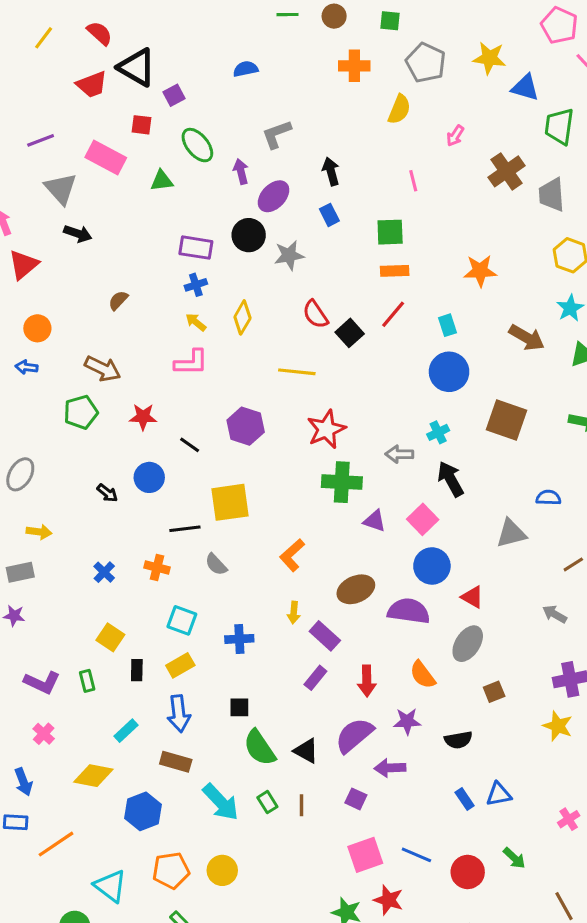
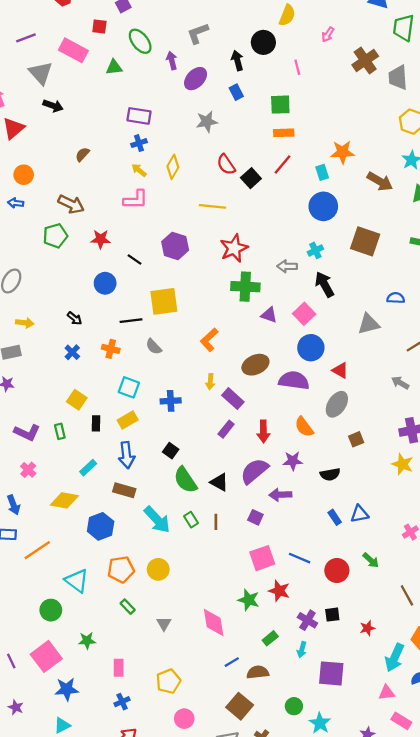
black circle: (249, 235) -> (263, 42), moved
orange star: (480, 271) -> (343, 152), moved
black arrow: (107, 493) -> (75, 318), moved
black square: (239, 707) -> (171, 451), turned 35

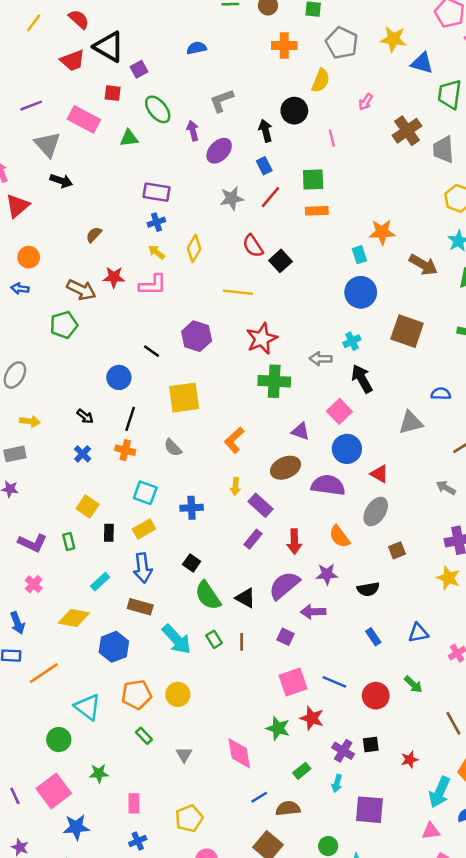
red line: (283, 165) -> (270, 197), moved
red star: (101, 239) -> (114, 277), moved
purple triangle: (269, 315) -> (301, 431), moved
black line: (131, 321) -> (130, 419), moved, turned -65
blue triangle: (359, 514) -> (418, 633), moved

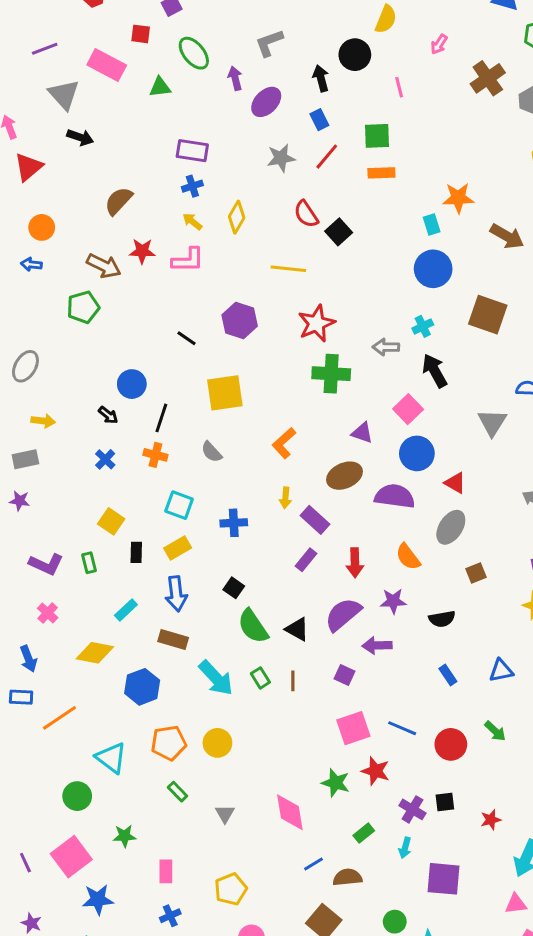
brown semicircle: (94, 235) -> (119, 201), size x1.5
blue circle: (119, 377) -> (132, 384), moved
gray triangle: (411, 423) -> (492, 422), turned -44

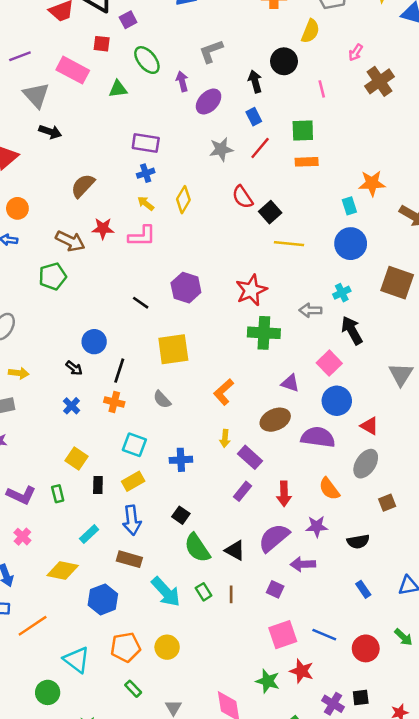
brown cross: (488, 78) -> (380, 81), moved
yellow line: (288, 269) -> (289, 244), moved

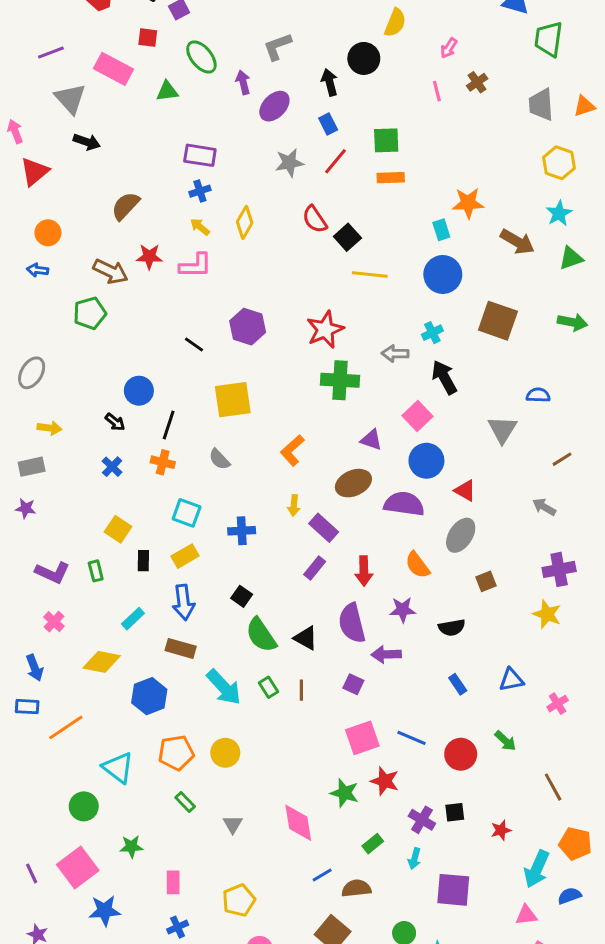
brown cross: (380, 81) -> (477, 82), size x0.6
pink line: (322, 89) -> (437, 91), moved
purple semicircle: (274, 538) -> (352, 623), turned -64

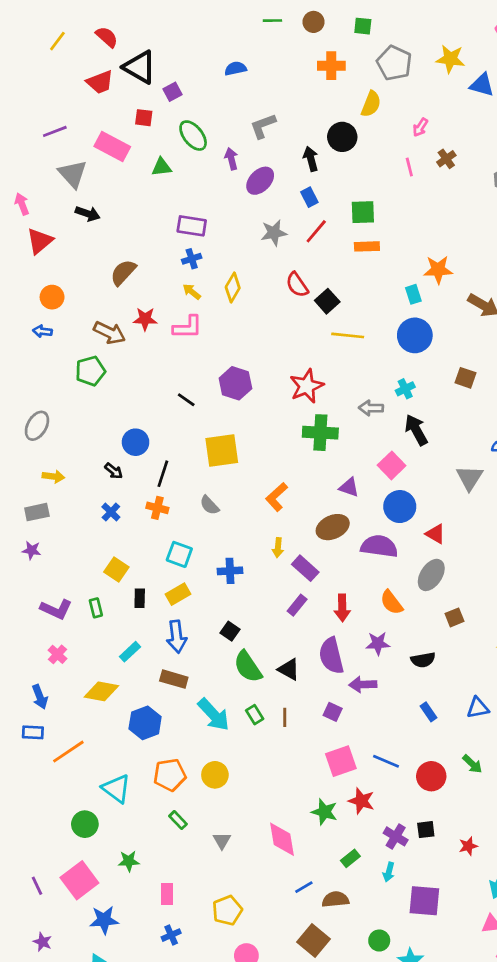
brown square: (498, 321) -> (465, 378), size x0.6

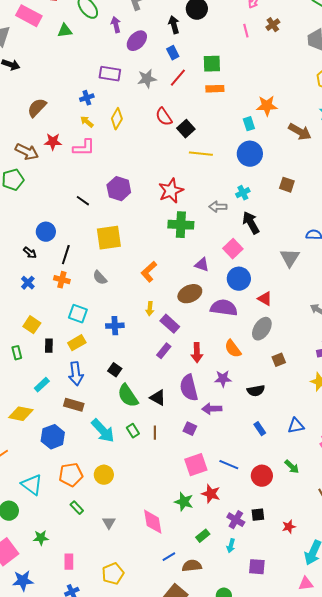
purple rectangle: (192, 226) -> (110, 74), moved
purple square: (424, 901) -> (257, 567), size x0.7

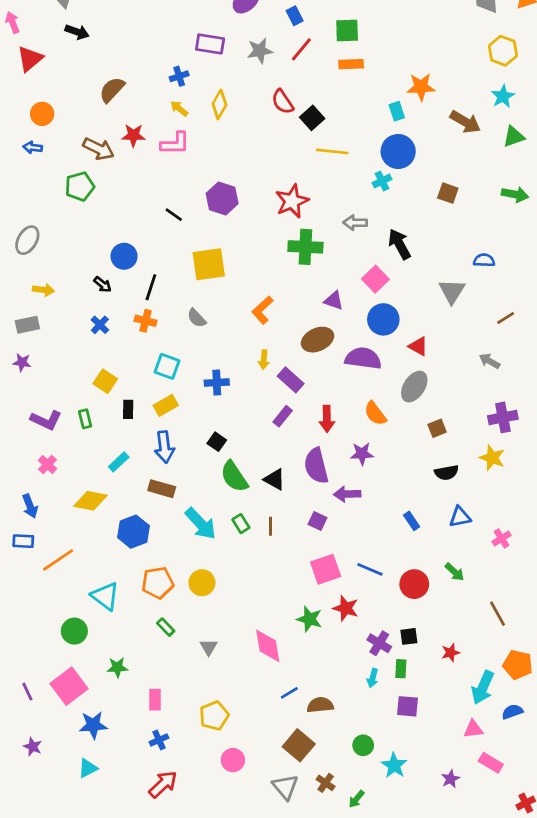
cyan cross: (243, 193) -> (382, 181), moved
black semicircle: (256, 391) -> (446, 473), moved
green rectangle: (203, 536) -> (401, 669), moved, turned -48

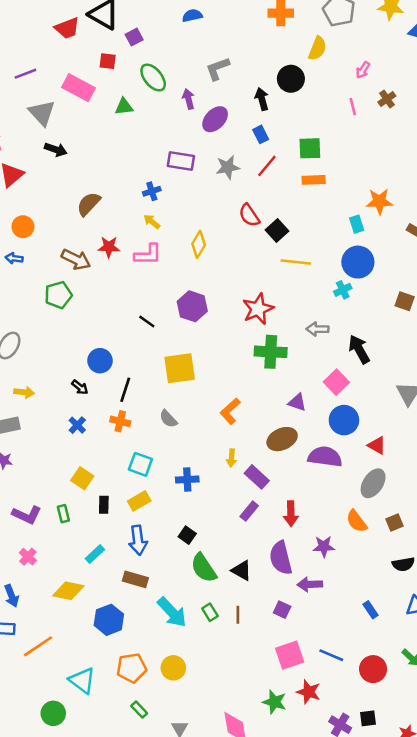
yellow diamond: (219, 104) -> (199, 244), moved
orange semicircle: (375, 413) -> (357, 521), moved

